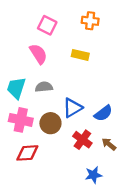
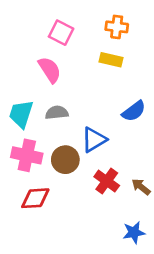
yellow rectangle: (80, 55) -> (111, 60), moved
blue semicircle: (103, 113) -> (134, 111), moved
blue star: (93, 175) -> (134, 232), moved

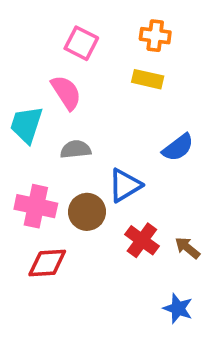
cyan trapezoid: (21, 114) -> (26, 125), moved
blue star: (134, 232) -> (178, 308), turned 30

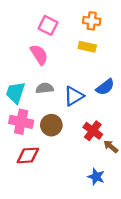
cyan trapezoid: (26, 125) -> (15, 93), moved
blue triangle: (125, 185) -> (74, 96), moved
red cross: (142, 240) -> (93, 131), moved
blue star: (178, 308) -> (96, 177), moved

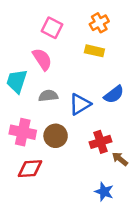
orange cross: (92, 21) -> (99, 23), turned -36
cyan trapezoid: (15, 93) -> (17, 81), moved
red cross: (93, 131) -> (101, 142), turned 36

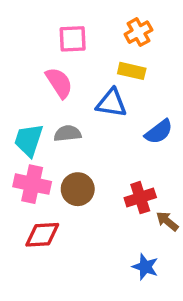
pink square: (52, 28) -> (73, 39), turned -30
cyan trapezoid: (17, 81) -> (29, 140), moved
blue triangle: (80, 104) -> (111, 103), moved, turned 40

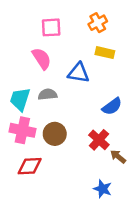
yellow rectangle: (132, 71) -> (105, 53), moved
blue semicircle: (159, 132) -> (112, 106), moved
red cross: (140, 198) -> (99, 140), turned -30

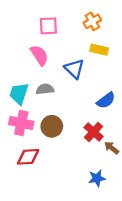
blue triangle: (79, 73) -> (74, 69), turned 35
blue star: (103, 189) -> (97, 178), turned -30

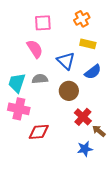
blue semicircle: (106, 100) -> (93, 72), moved
brown circle: (52, 126) -> (69, 91), moved
red diamond: (28, 157) -> (39, 132), moved
blue star: (97, 178) -> (85, 149), moved

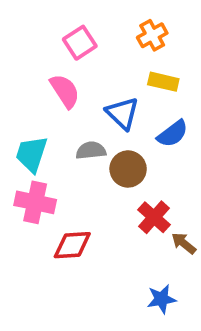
pink square: (43, 23) -> (80, 43), turned -30
gray semicircle: (40, 79) -> (91, 150), moved
blue star: (85, 149) -> (161, 299), moved

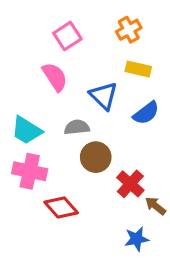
cyan trapezoid: (31, 154) -> (27, 130), turned -76
brown circle: (128, 169) -> (96, 157), moved
red diamond: (72, 245) -> (61, 207), turned 52
blue star: (161, 299) -> (137, 239), moved

